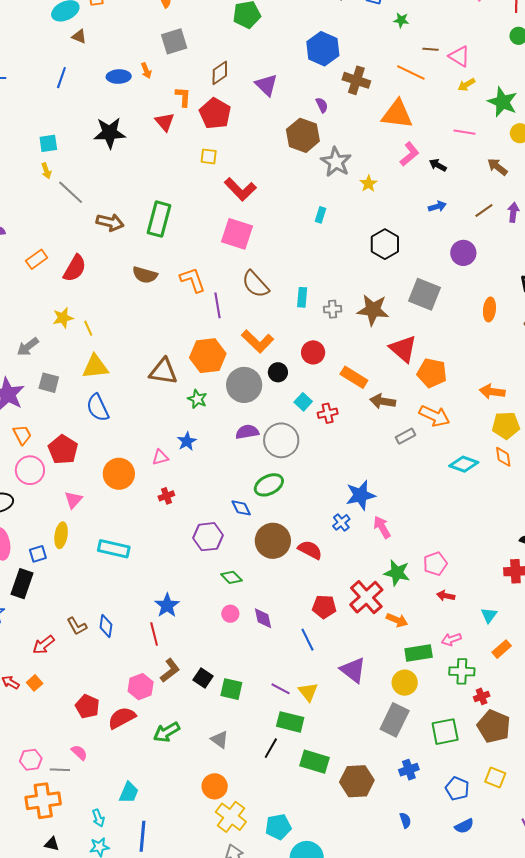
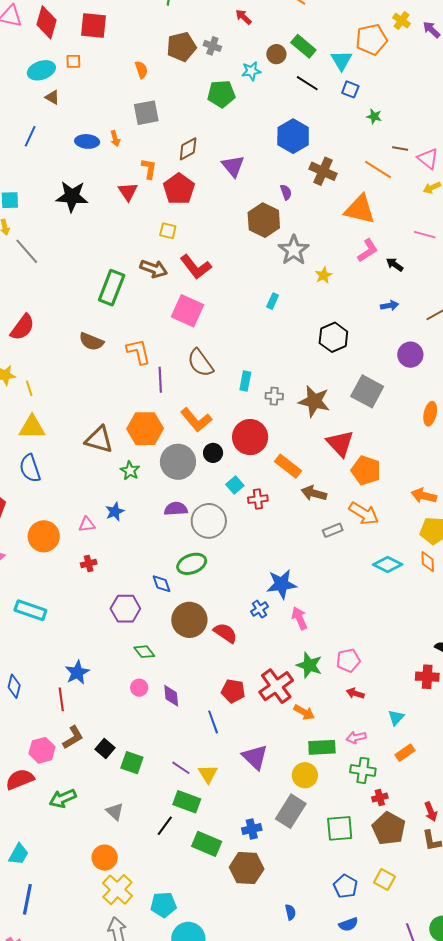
brown arrow: (110, 222) -> (154, 269), moved
red circle: (313, 352) -> (250, 437), size x1.5
blue cross: (409, 770) -> (252, 829), moved

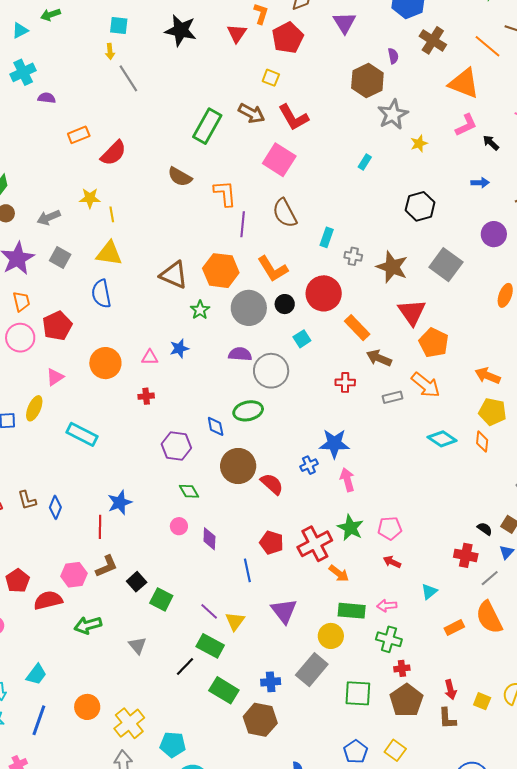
red cross: (258, 499) -> (345, 382), moved
orange rectangle: (405, 753) -> (454, 628), moved
orange circle: (105, 858) -> (87, 707), moved

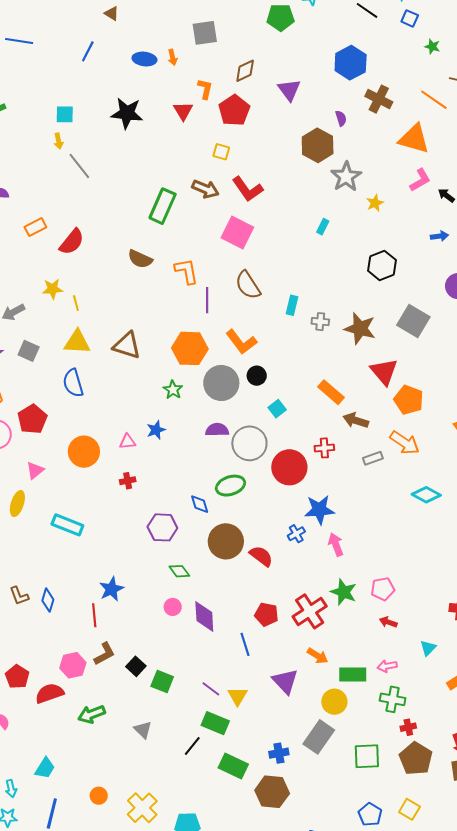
brown triangle: (174, 275) -> (127, 346), moved
red circle: (324, 293) -> (289, 467), moved
purple diamond: (209, 539) -> (204, 616), size x1.4
orange arrow: (339, 573) -> (318, 656), moved
orange circle: (87, 707) -> (99, 796), size x0.7

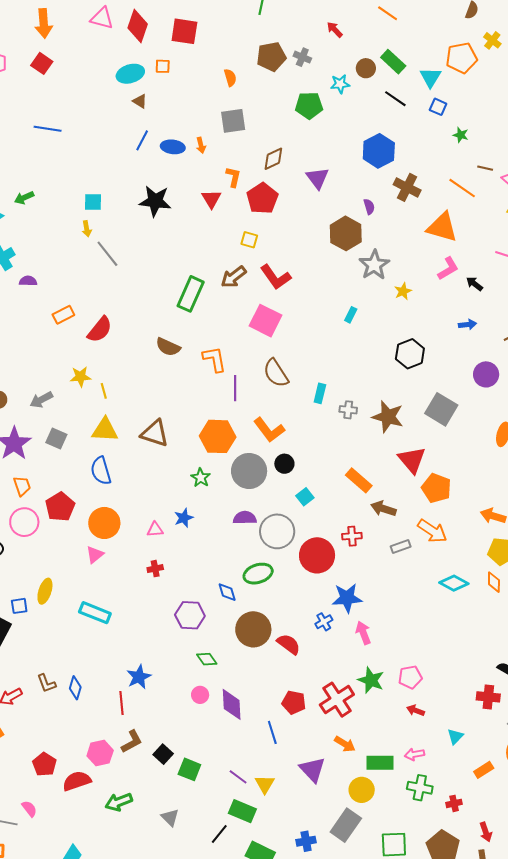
blue line: (88, 51) -> (142, 140), moved
brown arrow: (205, 189) -> (234, 277), turned 120
orange circle: (84, 452) -> (104, 523), moved
pink triangle: (35, 470) -> (95, 555), moved
red cross: (408, 727) -> (454, 803), moved

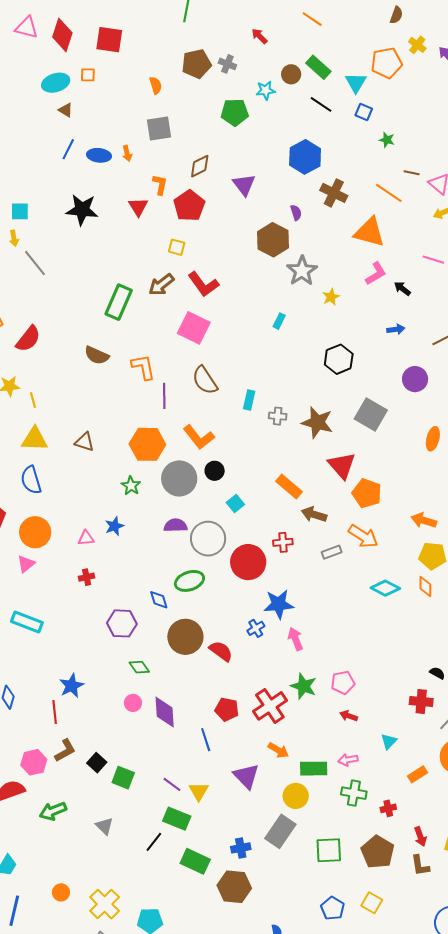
brown triangle: (155, 433) -> (84, 442), size x0.7

